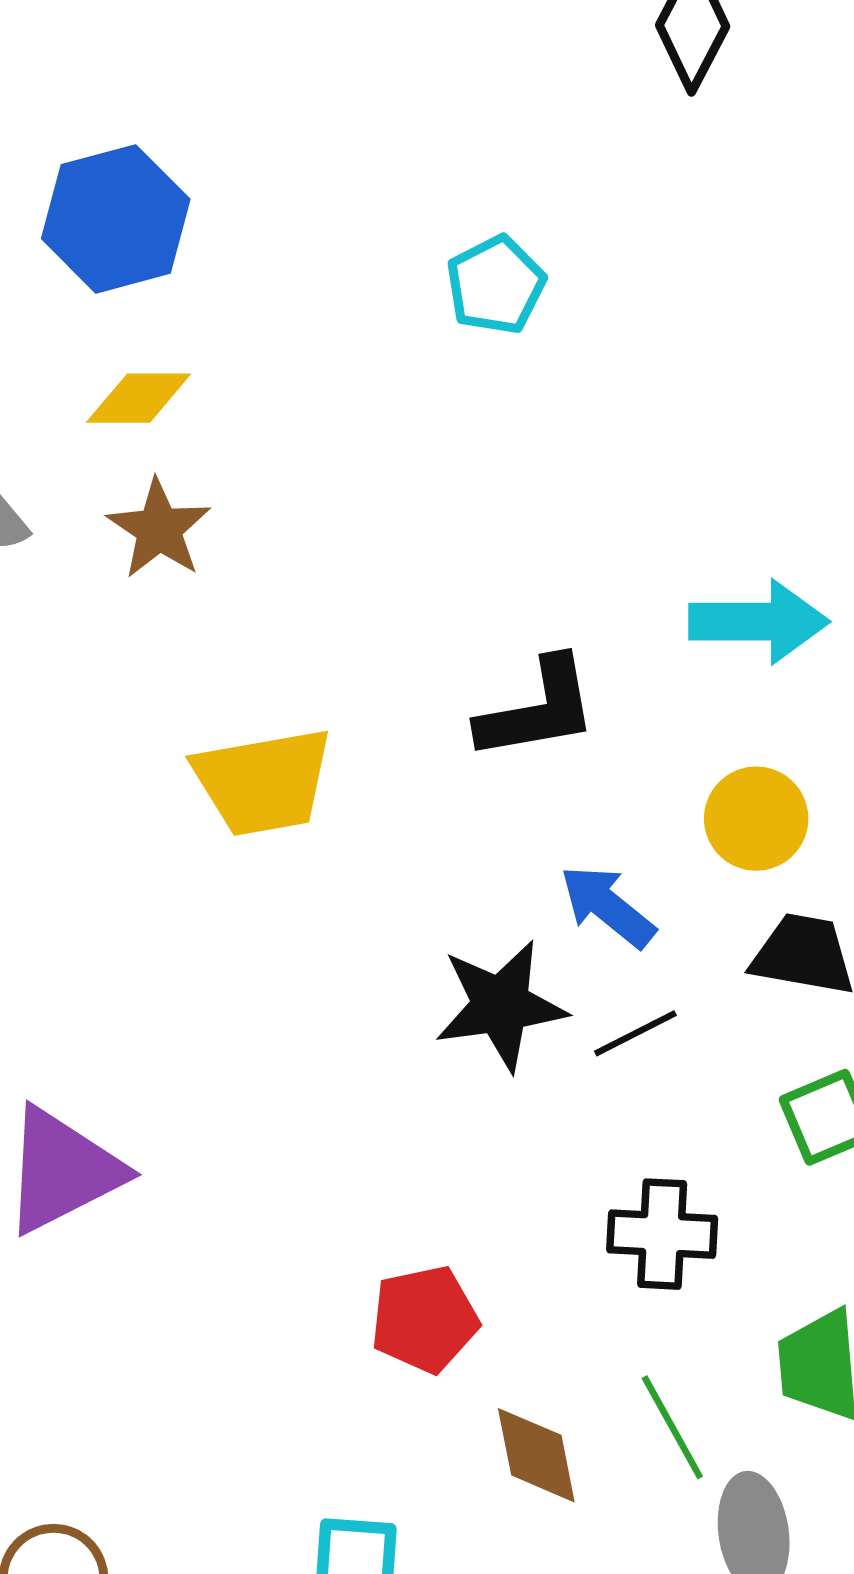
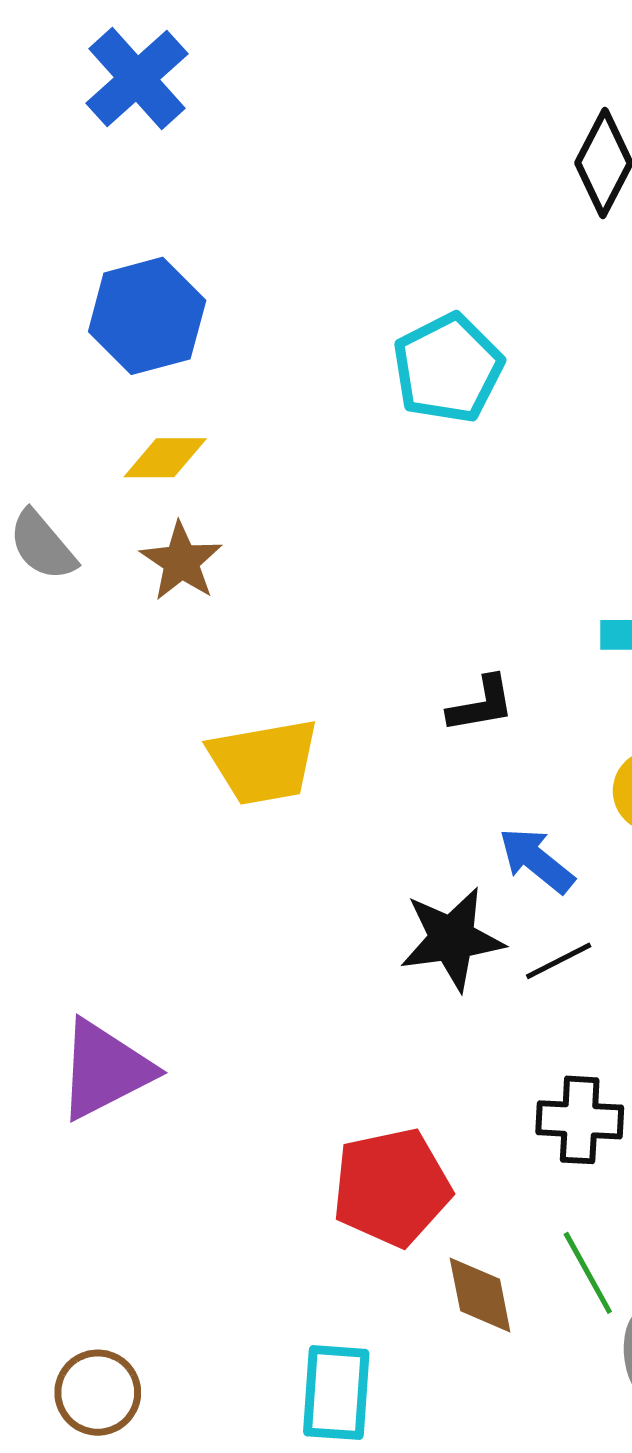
cyan pentagon: (496, 285) -> (448, 368), size x1.4
black L-shape: (538, 709) -> (481, 704), size x0.7
red pentagon: (425, 1319) -> (392, 1187), size x1.4

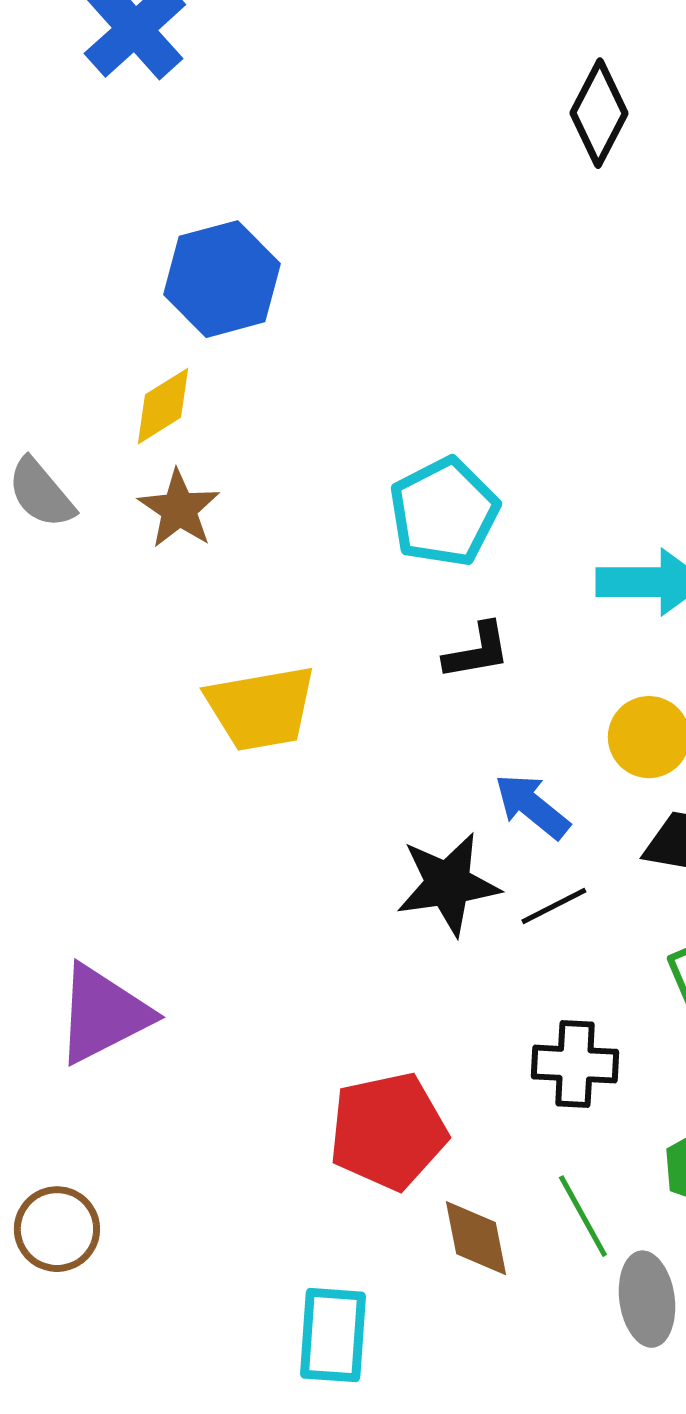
blue hexagon: (147, 316) -> (222, 279), moved
cyan pentagon: (448, 368) -> (444, 512), moved
yellow diamond: (165, 458) -> (163, 406), turned -32
brown circle: (98, 1393) -> (57, 1229), moved

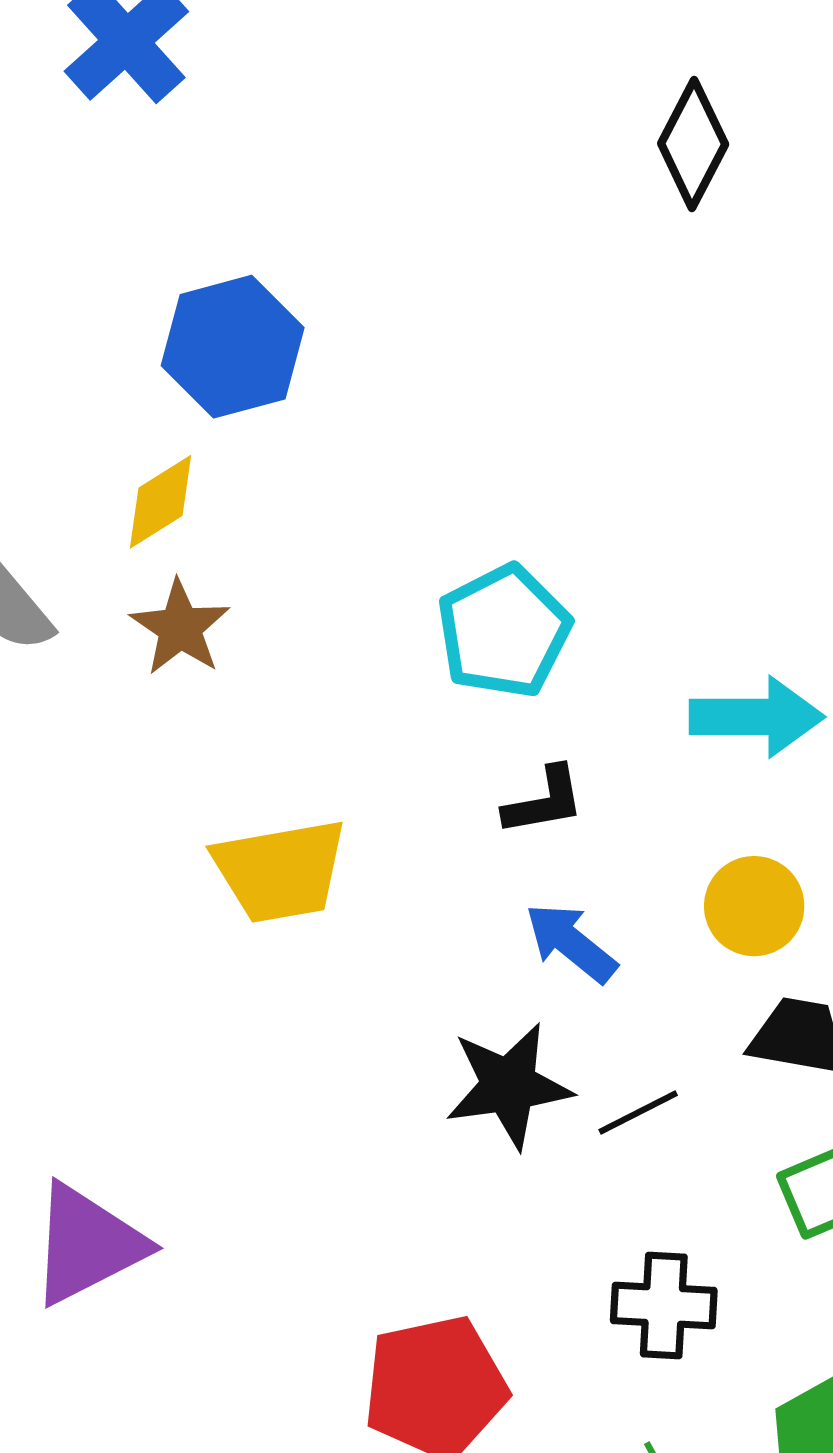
blue arrow: (532, 806) -> (571, 943), moved

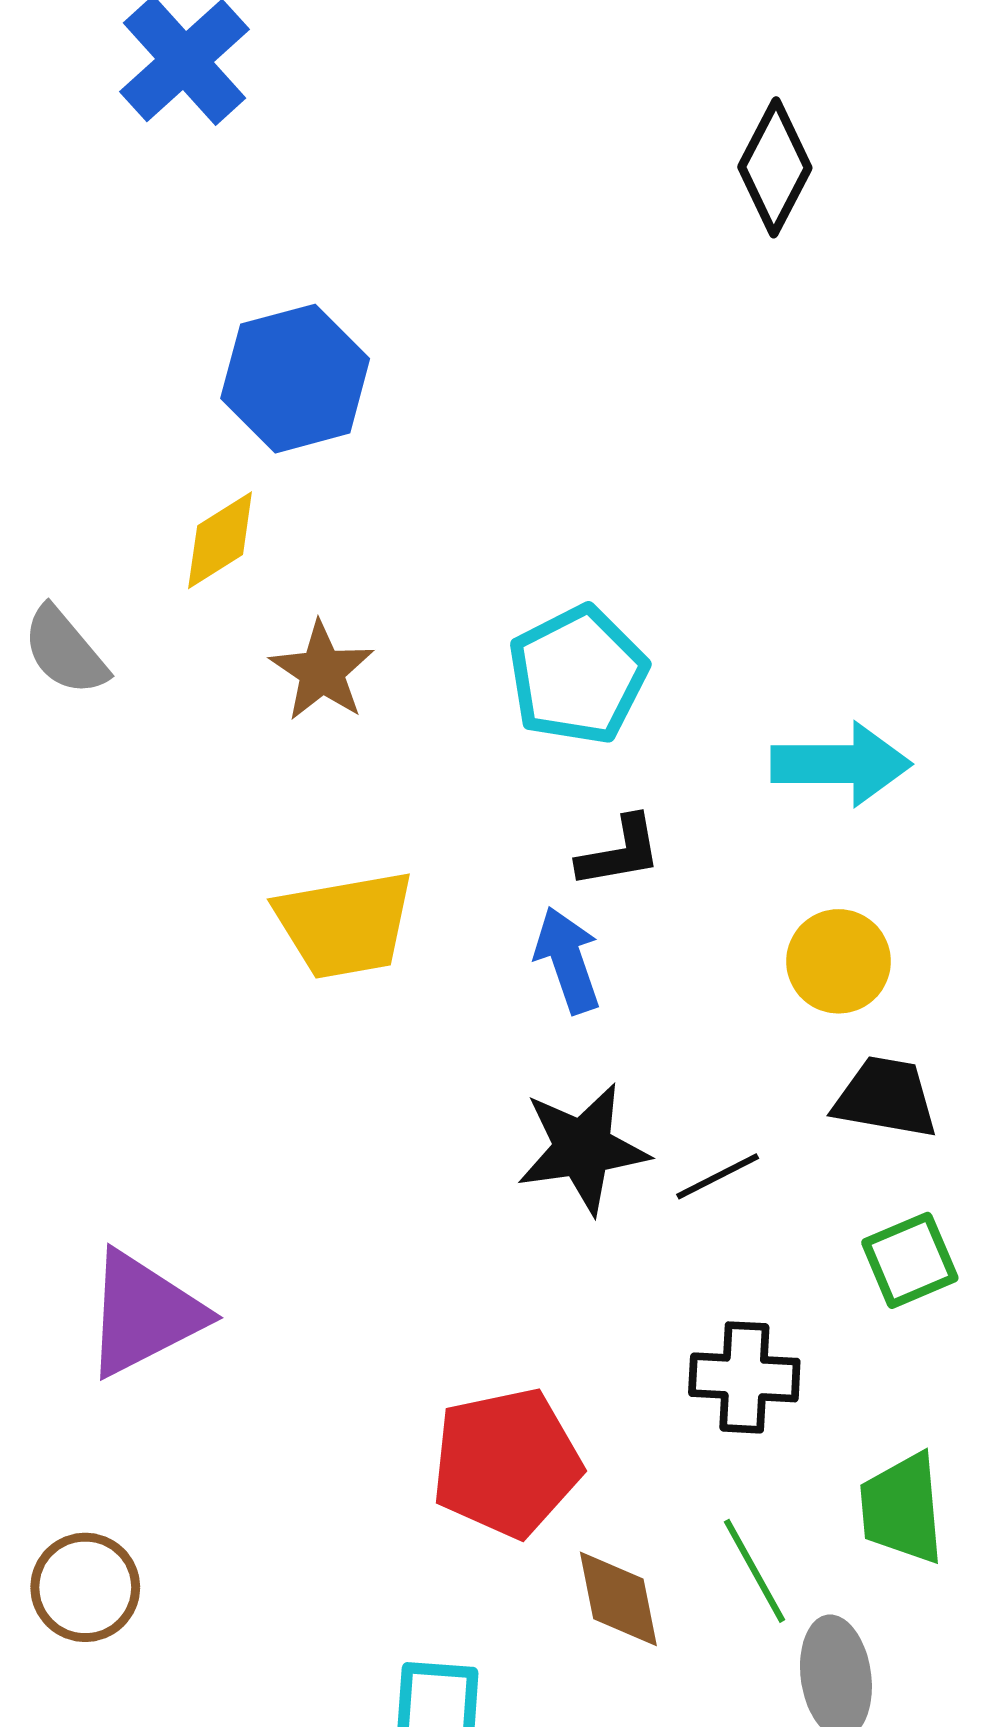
brown star: (180, 628) -> (322, 671), moved
blue arrow: (571, 943) -> (567, 960), moved, turned 32

